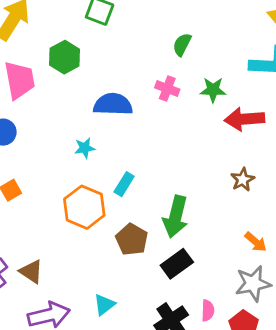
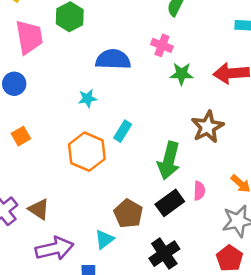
green star: (213, 90) -> (182, 74), moved
brown star: (243, 180) -> (208, 127), moved, size x1.5
brown pentagon: (132, 240) -> (128, 214), moved
pink semicircle: (208, 310) -> (199, 191), moved

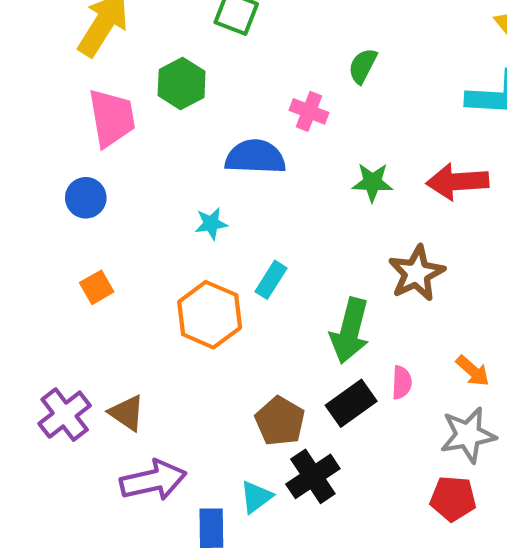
pink cross: (162, 45) -> (309, 111), moved
cyan triangle: (104, 239) -> (256, 497), moved
black cross: (164, 254) -> (313, 476), moved
red pentagon: (230, 258) -> (453, 499), turned -30

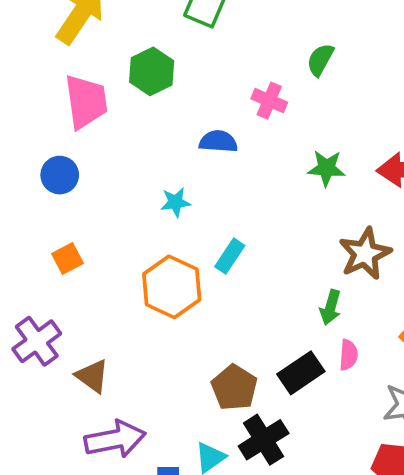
blue semicircle: (255, 157) -> (218, 141), size x0.7
green arrow: (350, 331) -> (330, 307), moved, size x0.6
purple cross: (65, 415) -> (37, 341), moved

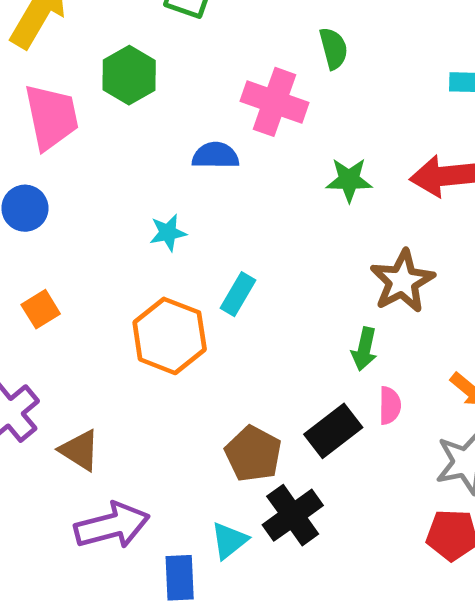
green semicircle: (320, 60) -> (334, 48), turned 140
pink cross: (269, 101) -> (274, 102), size x1.5

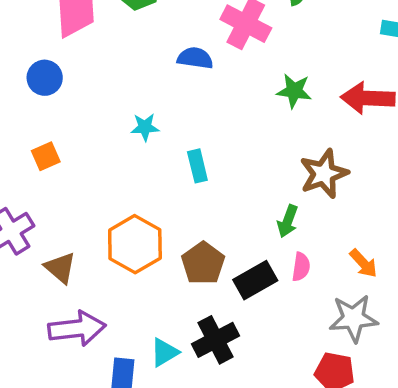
cyan star: (168, 233) -> (145, 127), moved
cyan rectangle: (238, 294) -> (197, 166), turned -52
orange hexagon: (170, 336) -> (135, 244), moved
brown pentagon: (253, 454) -> (203, 263), moved

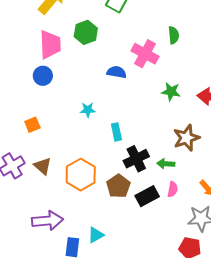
blue circle: (45, 78) -> (43, 76), moved
green arrow: (288, 221) -> (166, 164), turned 72
brown triangle: (60, 268) -> (43, 166), moved
black cross: (215, 340) -> (136, 159), moved

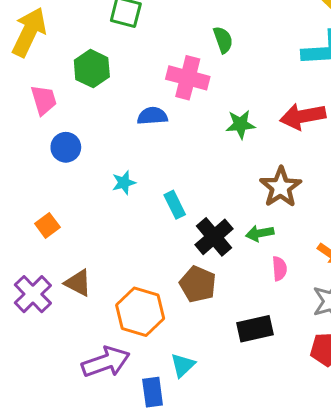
pink trapezoid: (50, 45) -> (44, 100), size x0.7
blue circle: (43, 76) -> (66, 147), moved
orange hexagon: (81, 175) -> (140, 312), moved
black rectangle: (147, 196) -> (255, 329), moved, turned 30

